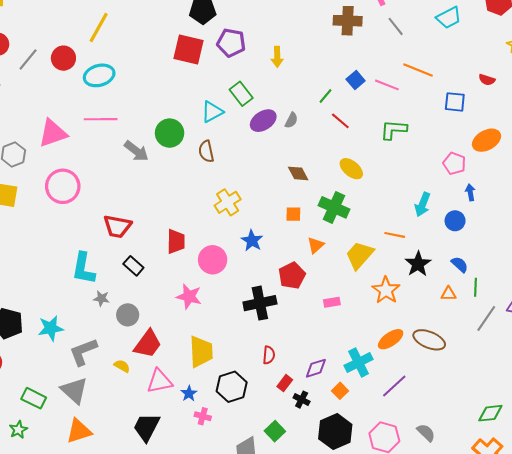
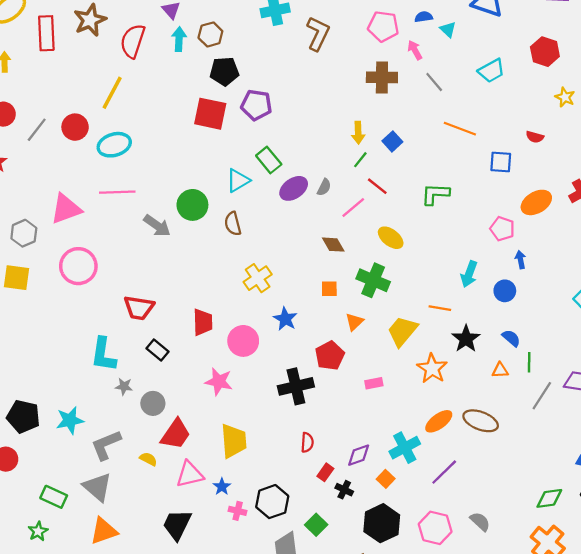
yellow arrow: (277, 57) -> (358, 133), moved
pink line: (387, 85) -> (353, 208), moved, turned -60
black hexagon: (232, 387) -> (272, 502), moved

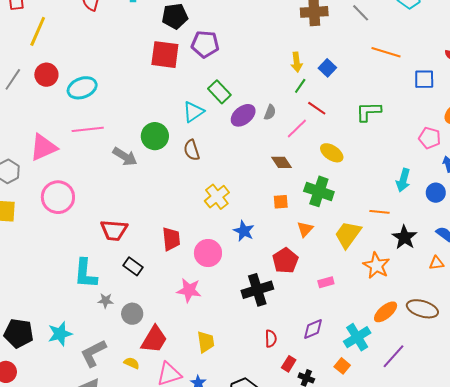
yellow line: (112, 93) -> (38, 31), moved
yellow trapezoid: (234, 441) -> (206, 342), size x0.7
purple diamond: (359, 455) -> (313, 329), moved

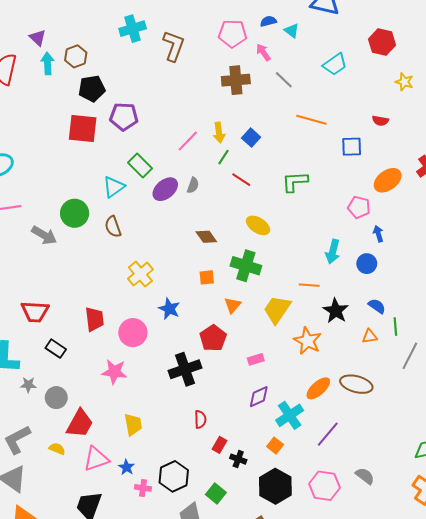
pink line: (297, 129) -> (188, 141), moved
purple diamond: (313, 329) -> (259, 397), moved

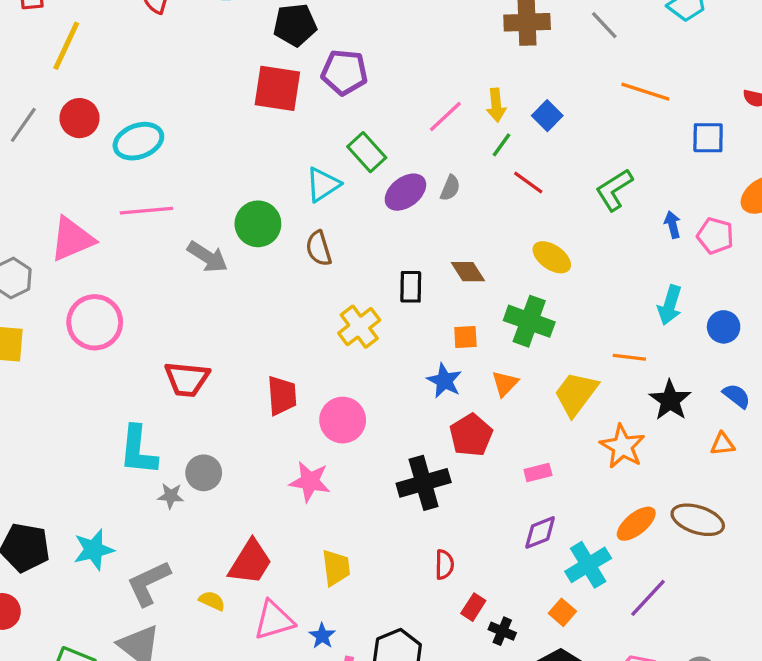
green L-shape: (295, 182) -> (614, 190), turned -32
blue arrow: (378, 234) -> (672, 225), moved
blue star: (169, 309) -> (444, 381), moved
black rectangle: (56, 349) -> (411, 287), moved, turned 54
gray circle: (56, 398) -> (204, 473), moved

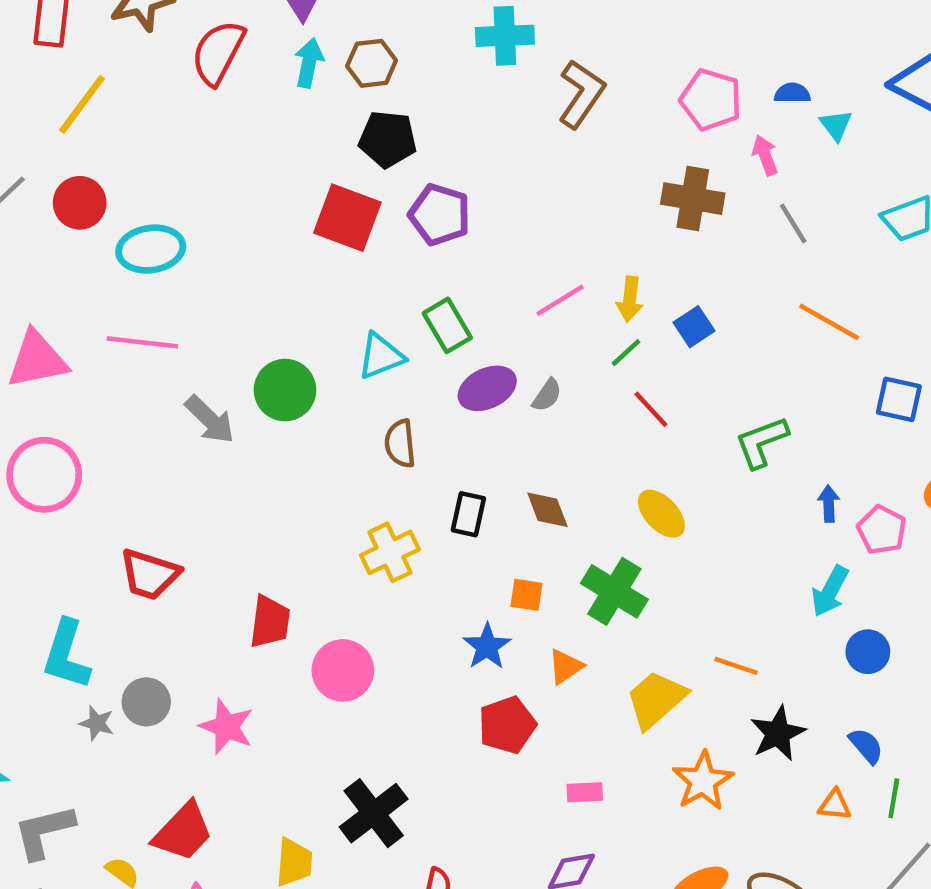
brown semicircle: (319, 248) -> (400, 444), moved
cyan arrow: (670, 305) -> (830, 591), moved
pink star: (310, 482) -> (226, 727), moved
black cross: (424, 483) -> (374, 813), moved, turned -33

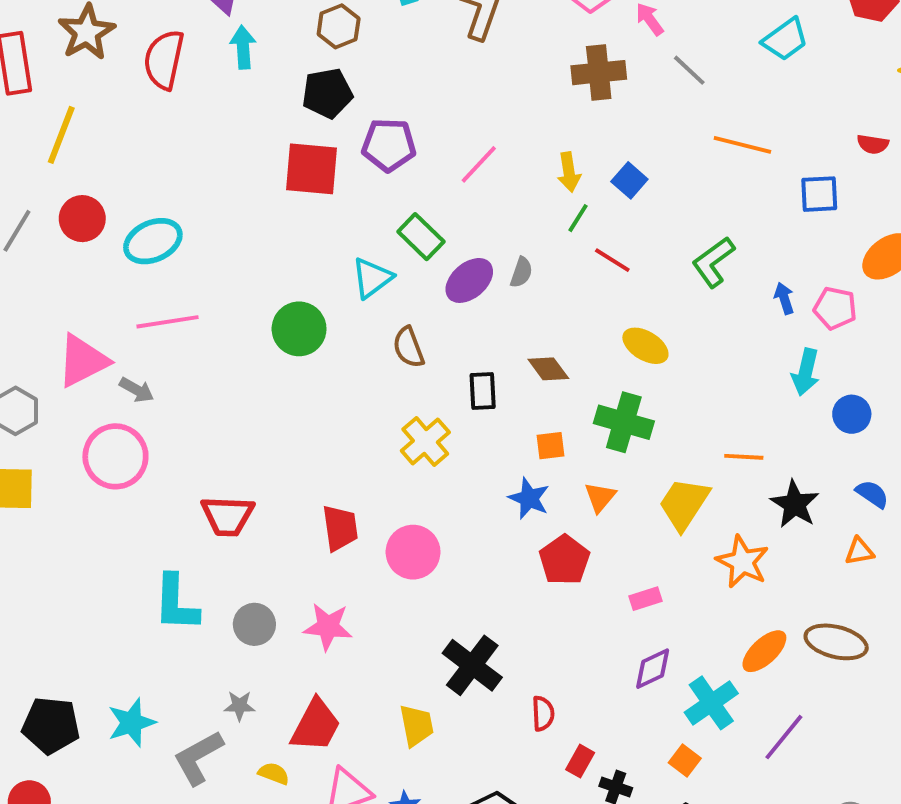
brown hexagon: (372, 63) -> (339, 26), moved
pink line: (560, 300) -> (479, 164), moved
gray arrow: (210, 420) -> (137, 390), moved, size x0.7
gray star: (97, 723) -> (239, 706), moved

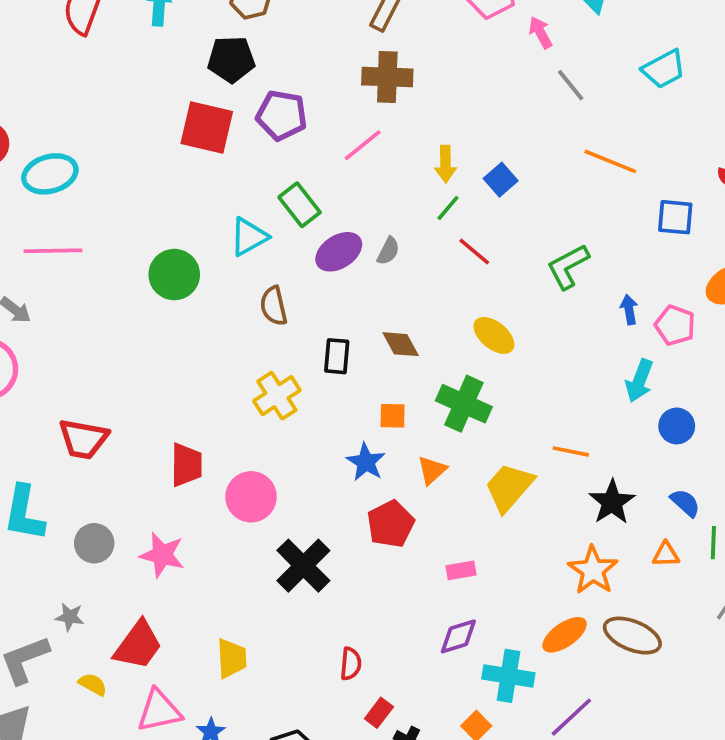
brown cross: (599, 73) -> (387, 77), moved
orange star: (743, 562) -> (593, 570), moved
black cross: (472, 665) -> (303, 566), moved
cyan cross: (711, 703) -> (508, 676), turned 36

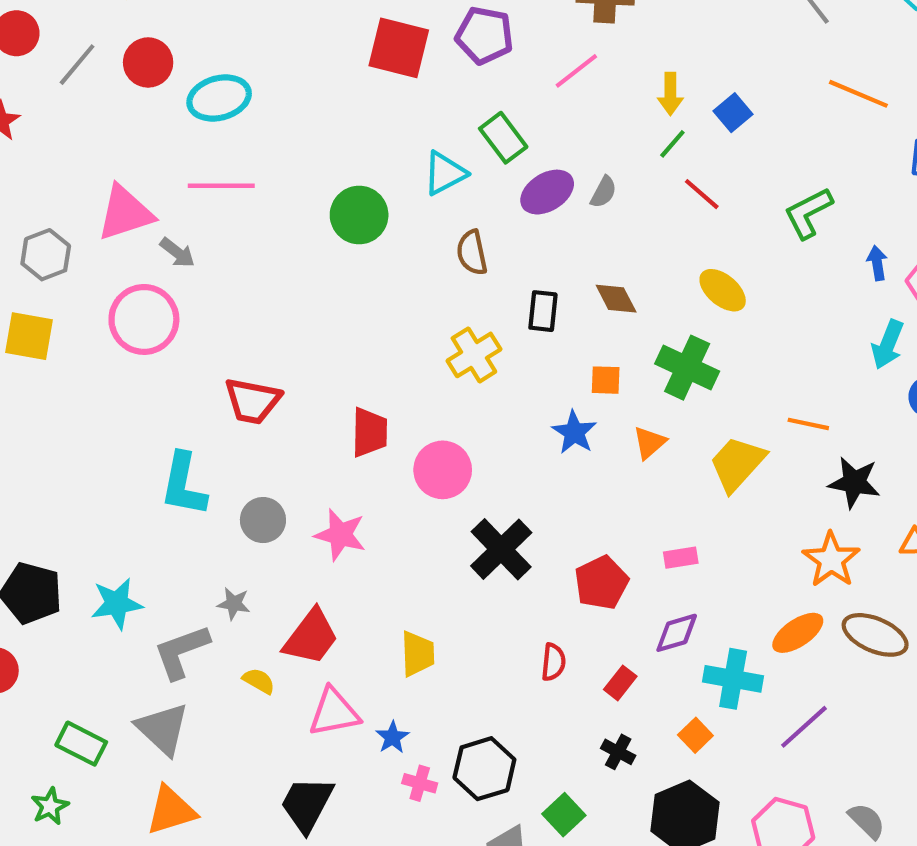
black star: (612, 502) -> (854, 482), turned -30
red pentagon: (391, 524) -> (601, 583), moved
red rectangle: (379, 713) -> (620, 683), moved

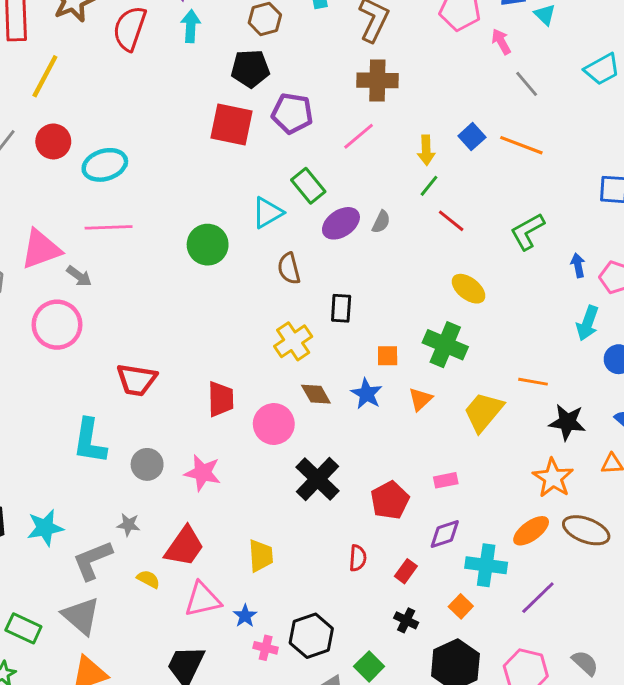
orange line: (858, 94) -> (521, 145), moved
blue square: (733, 113) -> (472, 137), moved
brown diamond: (616, 299) -> (316, 394), moved

